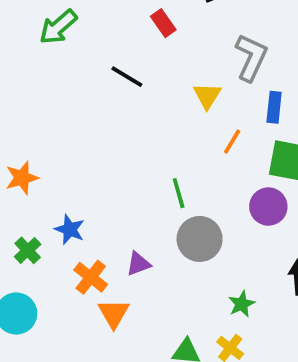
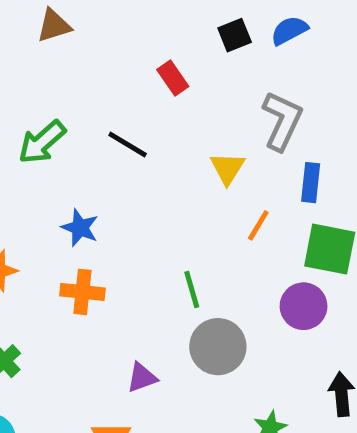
green arrow: (58, 27) -> (42, 142), moved
blue star: (70, 229) -> (80, 228), moved
orange cross: (91, 277) -> (82, 292), moved, turned -32

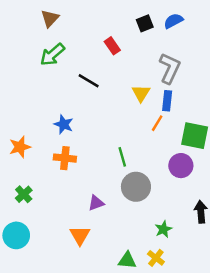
brown triangle: (54, 26) -> (50, 18), turned -30
green arrow: (42, 142) -> (52, 55), moved
blue rectangle: (311, 183) -> (167, 101), moved

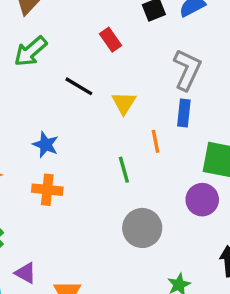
yellow triangle: (141, 93) -> (124, 103), moved
orange line: (157, 123) -> (156, 141), moved, turned -42
green line: (122, 157) -> (124, 170), moved
purple triangle: (96, 203) -> (26, 273), moved, turned 49

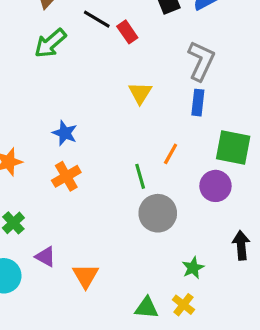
black line: (79, 86) -> (97, 19), moved
orange line: (156, 141) -> (171, 154), moved, turned 40
green line: (124, 170) -> (140, 176), moved
orange cross: (47, 190) -> (66, 176), turned -36

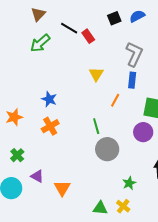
orange line: (171, 154) -> (115, 100), moved

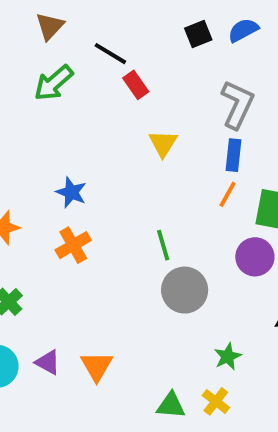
red rectangle: (88, 36) -> (136, 85), moved
orange line: (115, 100) -> (228, 194), moved
purple triangle: (37, 176) -> (48, 362), moved

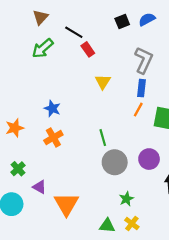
purple circle: (255, 257) -> (149, 159), moved
green star: (228, 356) -> (126, 199), moved
purple triangle: (48, 362) -> (39, 187), moved
orange triangle: (97, 366) -> (66, 204), size x1.4

